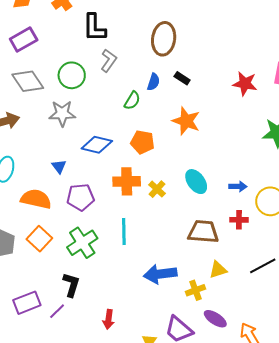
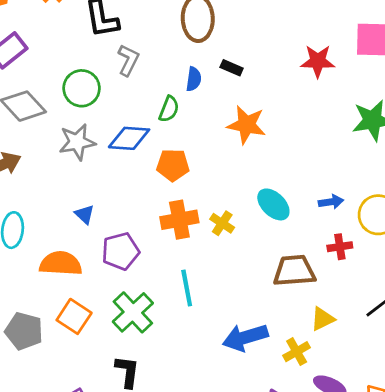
orange pentagon: (142, 142) -> (173, 165), moved
blue diamond: (97, 145) -> (129, 138), moved

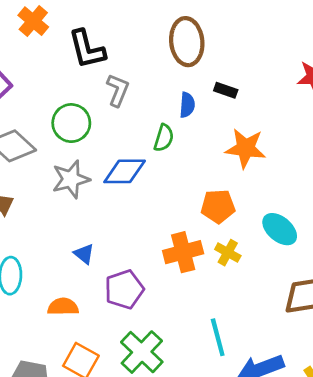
orange pentagon: (173, 165) -> (218, 206), moved
orange semicircle: (61, 264) -> (63, 307), size x0.7
cyan line: (187, 288) -> (218, 337), moved

